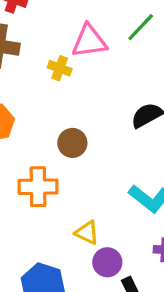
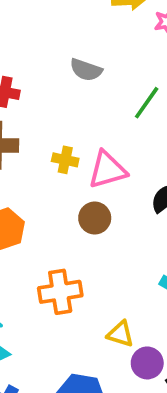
pink triangle: (89, 41) -> (107, 170), moved
brown circle: (72, 143) -> (95, 218), moved

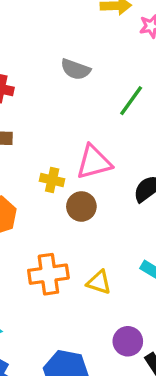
yellow cross: (65, 160) -> (52, 180), moved
yellow triangle: (120, 334) -> (99, 282), moved

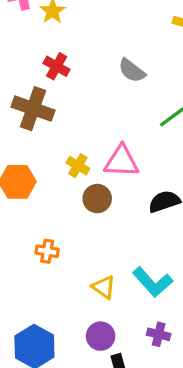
orange cross: (48, 274) -> (47, 251), size x0.6
yellow triangle: (99, 282) -> (104, 287), moved

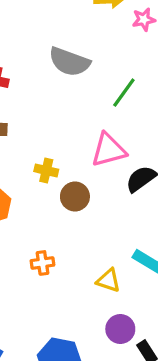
gray semicircle: (132, 71) -> (69, 62), size x1.4
pink triangle: (122, 161) -> (109, 150), moved

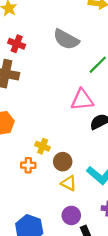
yellow cross: (46, 170) -> (43, 146), moved
brown circle: (75, 196) -> (63, 162), moved

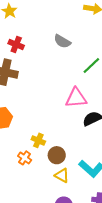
gray semicircle: (66, 39) -> (62, 41), size x0.7
orange cross: (28, 165) -> (25, 158), turned 32

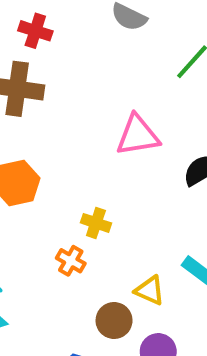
pink triangle: (76, 98) -> (138, 135), moved
brown circle: (57, 155) -> (114, 321), moved

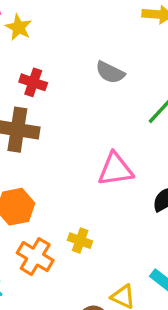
orange cross: (71, 261) -> (35, 257), moved, size x1.5

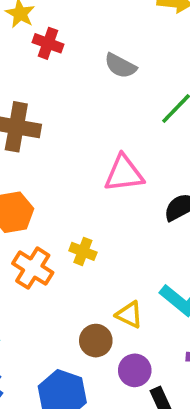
red cross: (33, 82) -> (48, 43), moved

